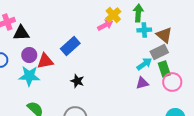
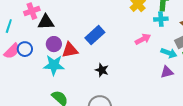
pink arrow: (105, 25) -> (143, 39), moved
cyan cross: (144, 30) -> (161, 19), moved
cyan arrow: (144, 64) -> (169, 53), turned 56

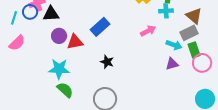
blue circle: (25, 49) -> (30, 12), moved
cyan star: (54, 65) -> (59, 69), moved

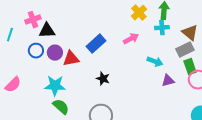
blue circle: (30, 12) -> (36, 51), moved
pink arrow: (148, 31) -> (131, 39), moved
pink semicircle: (17, 43) -> (13, 85), moved
cyan arrow: (174, 45) -> (155, 62), moved

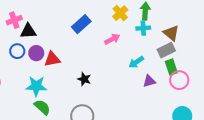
blue rectangle: (96, 44) -> (81, 24), moved
cyan arrow: (155, 62) -> (136, 62), turned 126

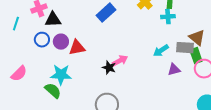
brown triangle: (171, 33) -> (197, 38), moved
pink arrow: (112, 39) -> (120, 61), moved
gray rectangle: (166, 50) -> (185, 48), moved, turned 30
green semicircle: (42, 107) -> (53, 91), moved

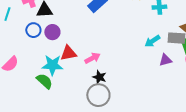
red triangle: (77, 48) -> (68, 53), moved
pink arrow: (120, 61) -> (92, 58), moved
black star: (109, 68) -> (99, 77), moved

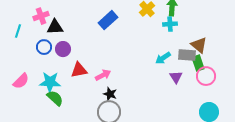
purple triangle: (165, 60) -> (176, 77), turned -48
cyan star: (52, 65) -> (50, 82), moved

